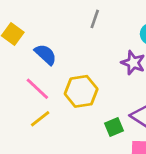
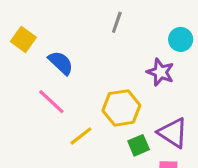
yellow hexagon: (81, 91) -> (121, 108), moved
yellow line: (40, 119) -> (81, 136), moved

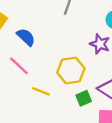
yellow line: (81, 136) -> (41, 91), turned 60

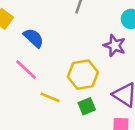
green square: (84, 98) -> (87, 106), moved

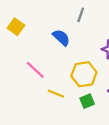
blue semicircle: (34, 38) -> (61, 38), moved

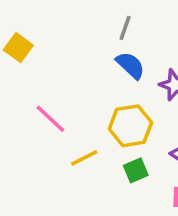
blue semicircle: (61, 38) -> (130, 65), moved
yellow line: (56, 94) -> (84, 158), turned -49

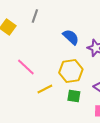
gray line: (125, 28) -> (35, 16), moved
green square: (136, 170) -> (74, 96), turned 32

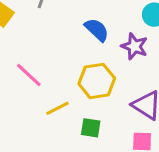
green square: (74, 96) -> (91, 128), moved

